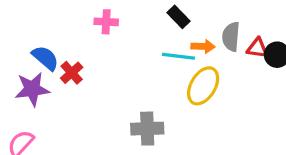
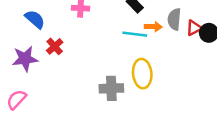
red triangle: (257, 48) -> (194, 28), turned -35
blue semicircle: (45, 58) -> (35, 19), moved
yellow ellipse: (203, 86) -> (142, 74), moved, turned -36

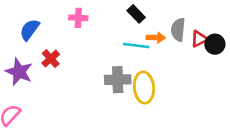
blue semicircle: (35, 19) -> (30, 30), turned -95
purple star: (25, 59) -> (19, 72), turned 30
gray cross: (111, 88) -> (118, 80), moved

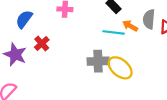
orange arrow: (156, 38) -> (130, 26), turned -152
yellow ellipse: (144, 88) -> (120, 68), turned -45

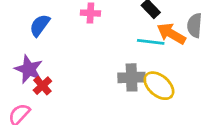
orange arrow: (130, 26) -> (171, 34), size x1.5
red cross: (42, 44) -> (42, 86), moved

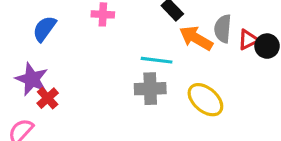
cyan line: (151, 42) -> (157, 60), moved
yellow ellipse: (159, 86) -> (205, 100), moved

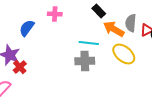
blue semicircle: (44, 29) -> (27, 28), moved
yellow ellipse: (205, 100) -> (124, 54), moved

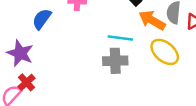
red cross: (20, 67) -> (26, 82), moved

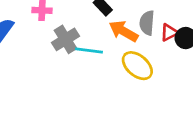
gray cross: (115, 61) -> (65, 39), moved, turned -30

